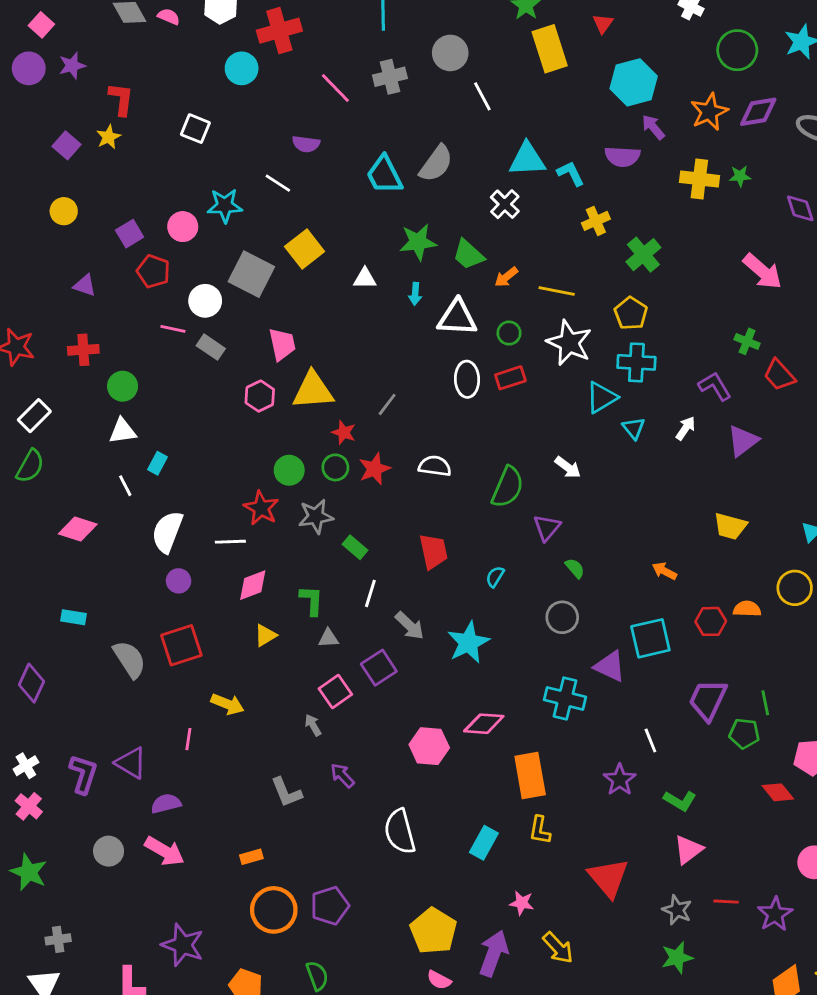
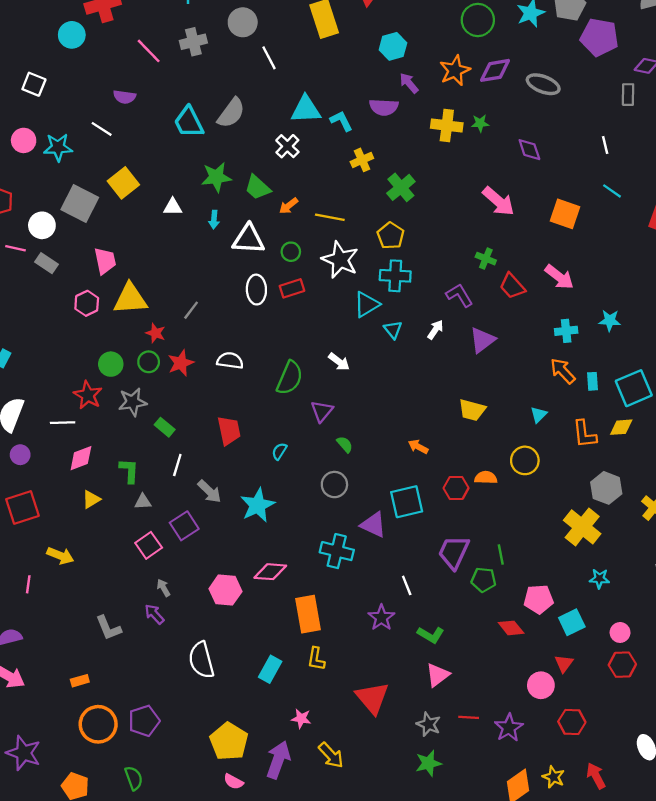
cyan hexagon: (634, 82) -> (393, 46), size x0.7
pink circle: (183, 227) -> (24, 140), moved
gray arrow: (313, 725) -> (164, 588), moved

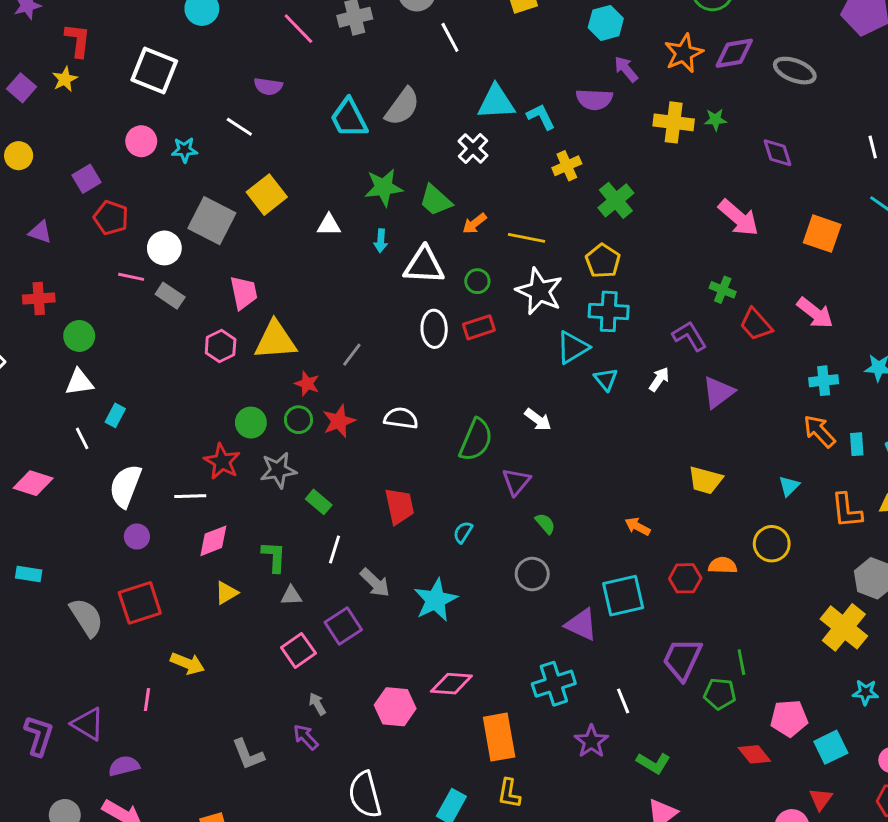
white square: (34, 84) -> (154, 71), size x1.5
cyan star: (58, 147) -> (185, 150), size x0.7
cyan cross: (337, 551) -> (554, 684), moved, turned -32

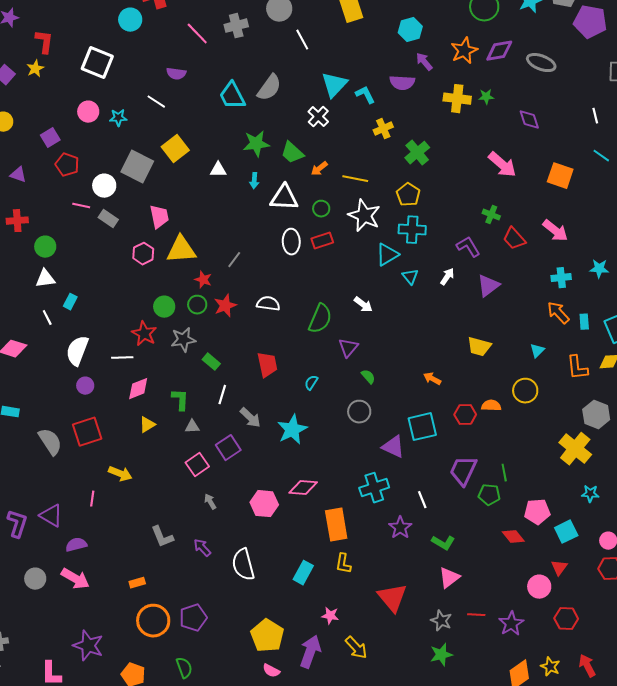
cyan triangle: (496, 102) -> (334, 85), turned -44
purple arrow: (306, 737) -> (202, 548), moved

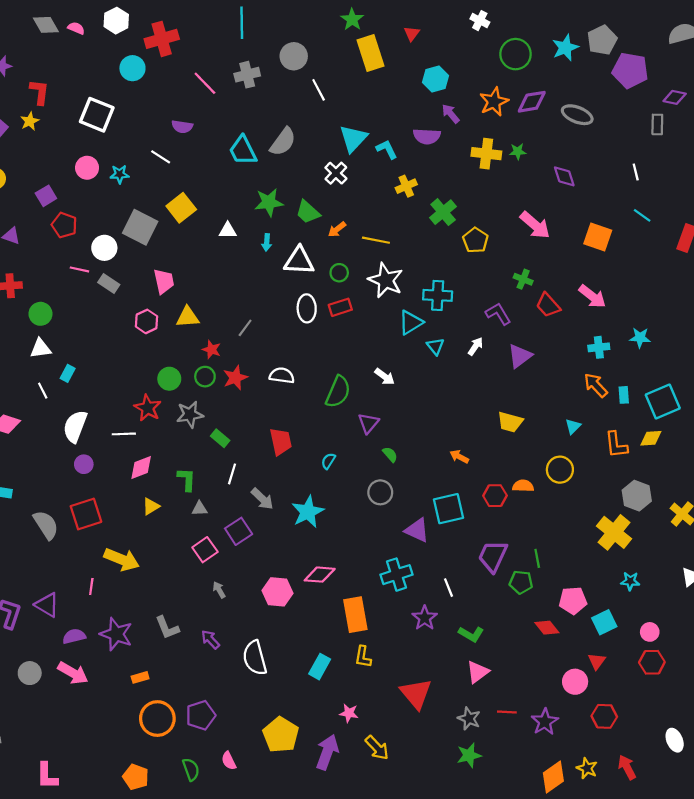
yellow pentagon: (408, 195) -> (475, 240), moved
yellow triangle: (181, 250) -> (188, 317), size x0.7
yellow arrow: (120, 474) -> (122, 559), size x1.4
purple star: (88, 646) -> (116, 634), moved
pink semicircle: (271, 671) -> (229, 761), moved, turned 36

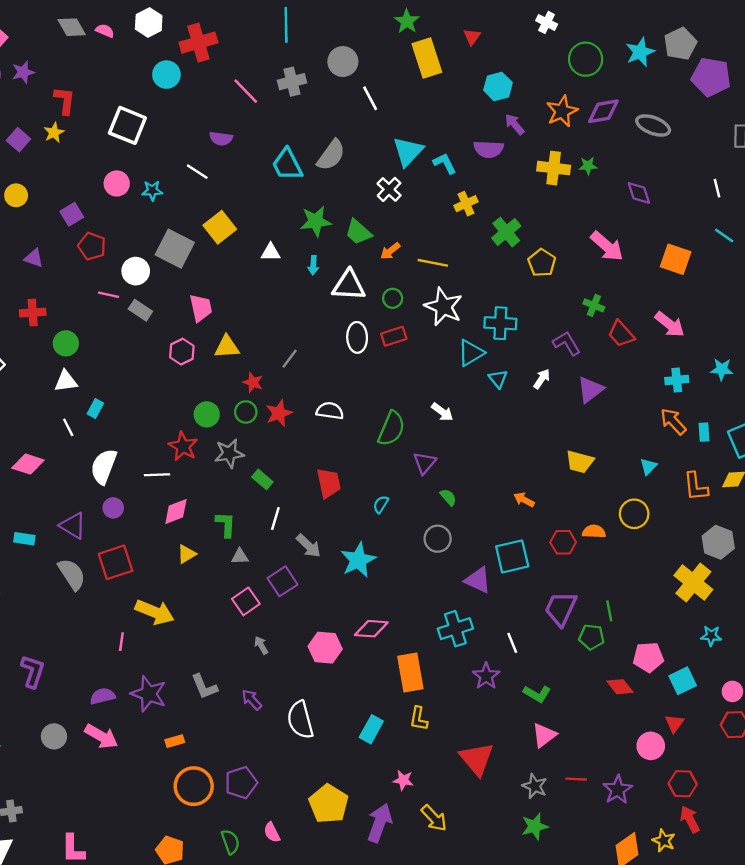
purple triangle: (47, 605) -> (73, 526), moved
red arrow: (627, 767) -> (690, 819), moved

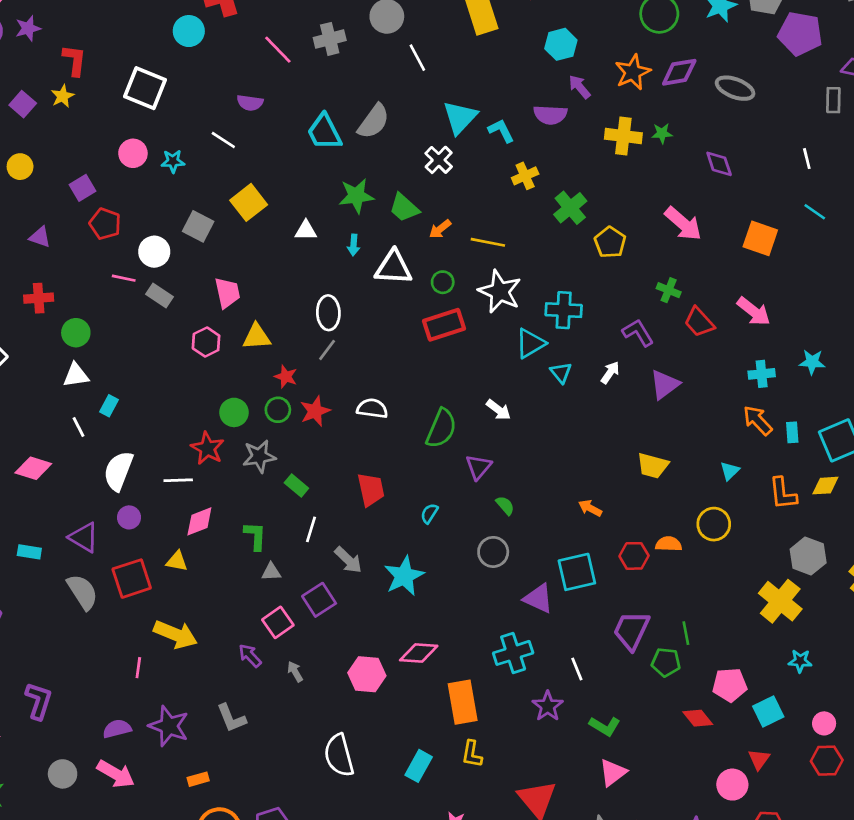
gray square: (175, 249) -> (198, 226), size x0.7
red rectangle: (394, 336) -> (444, 325), size x1.4
white ellipse: (357, 337) -> (328, 313), moved
yellow triangle: (187, 554) -> (177, 561), moved, turned 42
purple arrow: (252, 700) -> (250, 656), moved

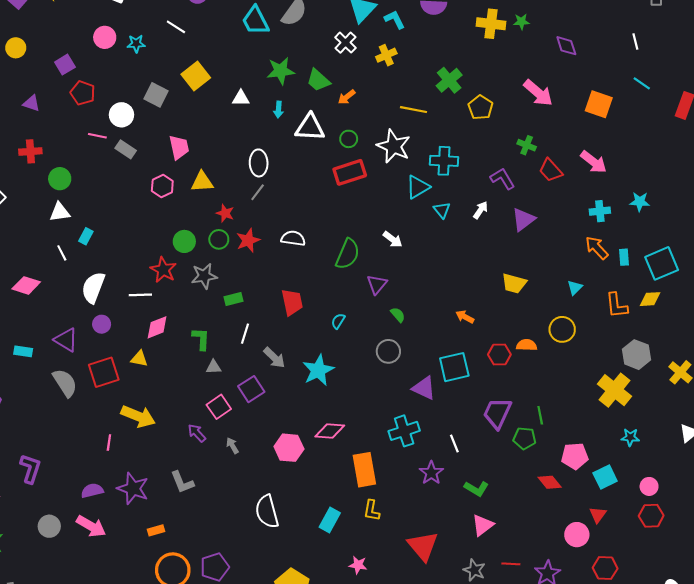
yellow cross: (525, 176) -> (386, 55), moved
yellow line: (488, 242) -> (414, 110), moved
green rectangle: (296, 486) -> (233, 299), turned -54

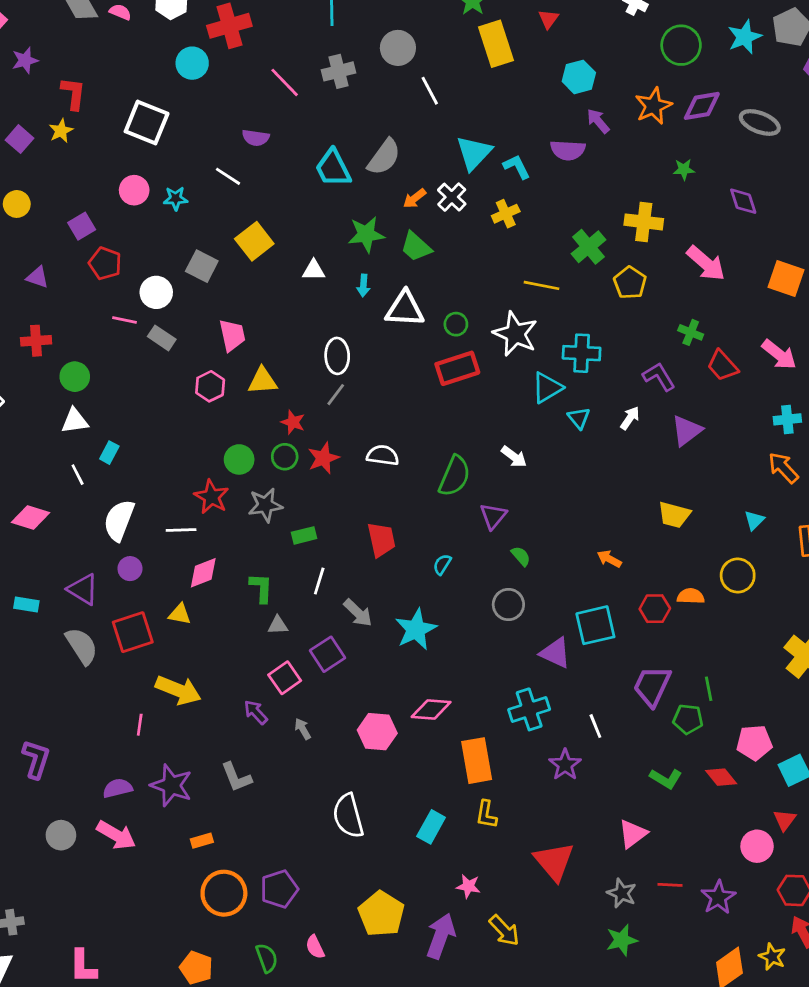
yellow cross: (491, 24) -> (644, 222), moved
orange arrow: (347, 97) -> (414, 198), moved
green L-shape: (476, 489) -> (666, 779), moved

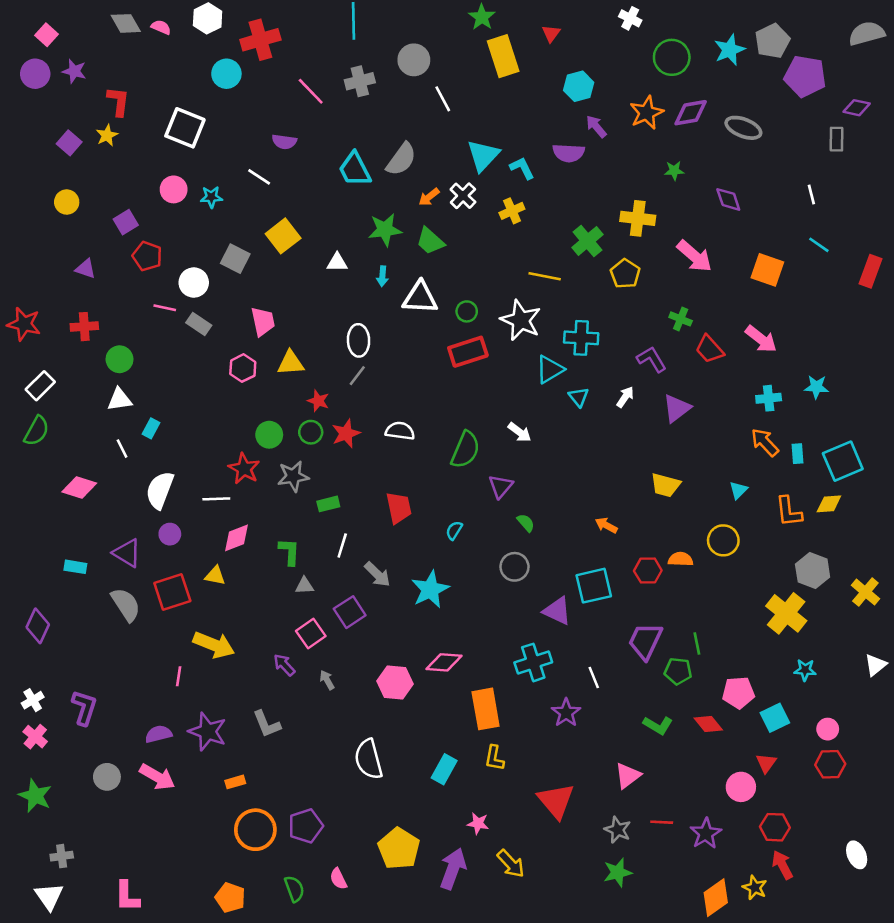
purple star: (25, 60) -> (74, 71), turned 30

